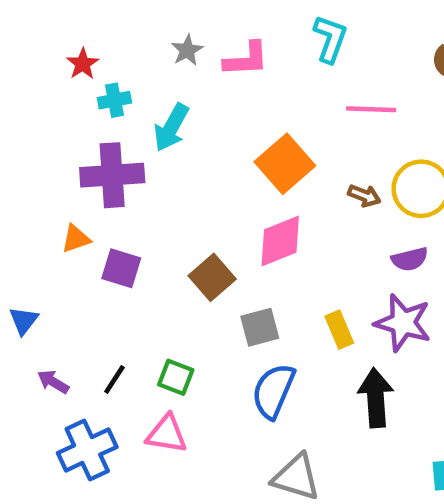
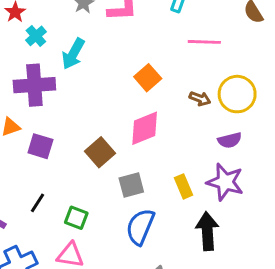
cyan cross: (114, 100) -> (36, 36), turned -30
orange square: (285, 164) -> (148, 78), size x0.7
black line: (114, 380) -> (37, 203), moved

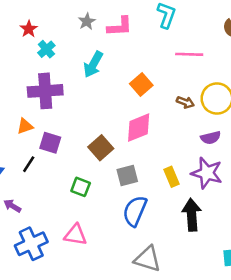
cyan arrow: (73, 54) -> (93, 64), moved
black line: (37, 203) -> (29, 164), moved
green square: (76, 218) -> (81, 187), moved

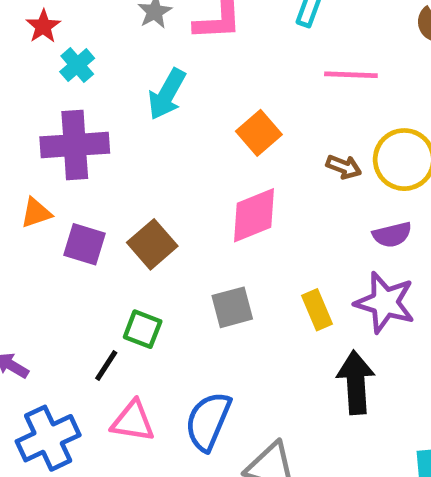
brown square: (101, 148) -> (152, 244), moved
black line: (29, 164) -> (106, 365), moved
blue semicircle: (135, 211) -> (208, 421), moved

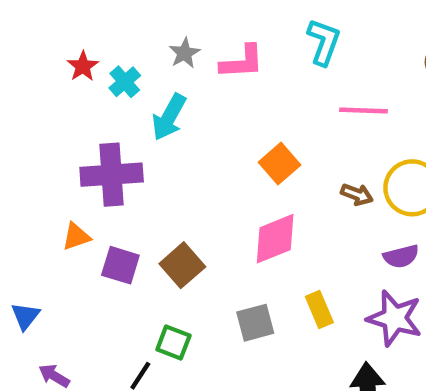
cyan cross: (77, 65) -> (125, 82), moved
cyan arrow: (167, 94) -> (169, 117), moved
yellow rectangle: (317, 310) -> (319, 309), moved

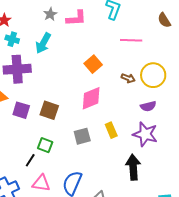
cyan cross: (125, 82) -> (12, 39), moved, turned -32
brown square: (182, 265) -> (49, 110), turned -30

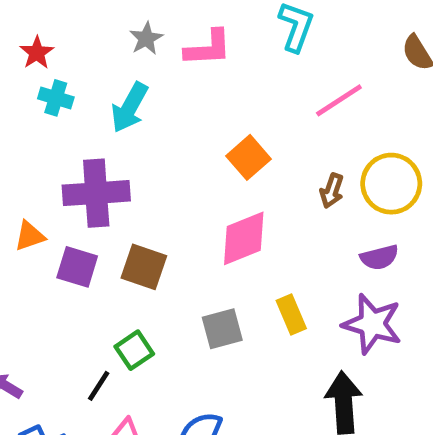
pink line: (131, 40) -> (339, 100), turned -35
purple cross: (17, 69) -> (96, 193), moved
brown arrow: (128, 78) -> (332, 191), turned 88
green square: (45, 145) -> (134, 350), turned 35

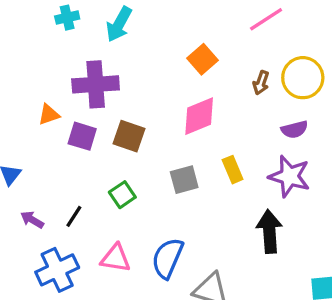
cyan cross: (56, 98) -> (67, 18), turned -30
black line: (99, 386) -> (74, 216), moved

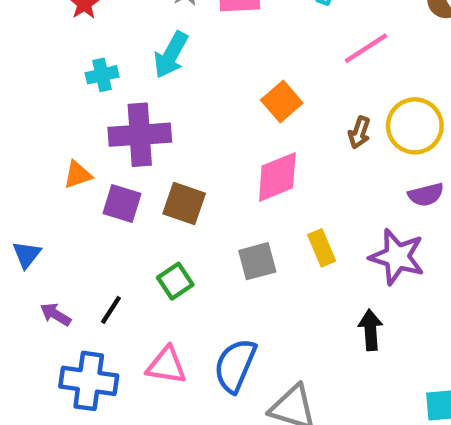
cyan cross: (67, 18) -> (102, 75), moved
purple semicircle: (294, 129) -> (426, 195), moved
black arrow: (269, 231) -> (370, 330), size x0.7
blue cross: (57, 270) -> (89, 381), turned 33

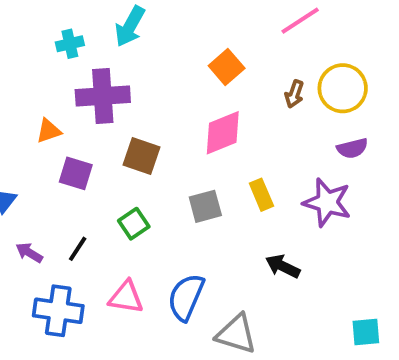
purple square: (122, 203) -> (76, 173), moved
black arrow: (370, 330) -> (283, 266), moved, turned -60

